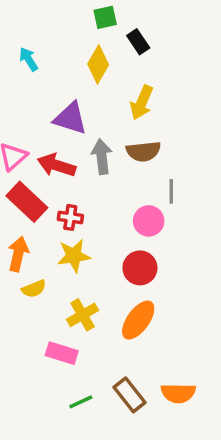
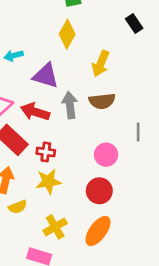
black rectangle: (138, 42) -> (134, 23), moved
cyan arrow: (29, 59) -> (14, 56), moved, turned -72
gray line: (171, 191) -> (138, 132), moved

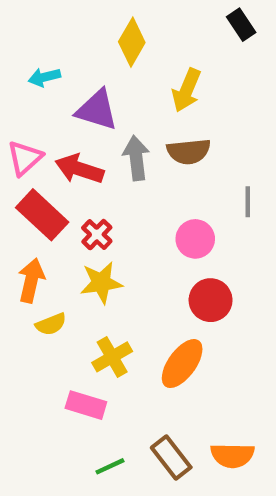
red cross: (46, 152) -> (97, 235), turned 36
red circle: (99, 191) -> (211, 300), moved

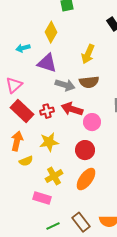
yellow diamond: (132, 42) -> (51, 32), moved
gray arrow: (136, 158) -> (65, 85), turned 114
red arrow: (79, 169) -> (72, 109), moved
red cross: (97, 235) -> (47, 111), moved, turned 32
red circle: (211, 300) -> (85, 150), moved

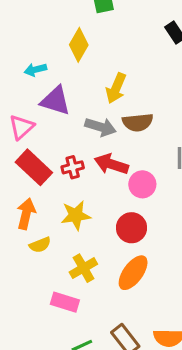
yellow arrow: (88, 54) -> (116, 88), moved
purple triangle: (47, 63) -> (56, 101), moved

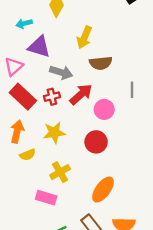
gray arrow: (101, 127) -> (61, 72), moved
red arrow: (111, 164) -> (81, 94), turned 120
orange ellipse: (133, 273) -> (103, 190), moved

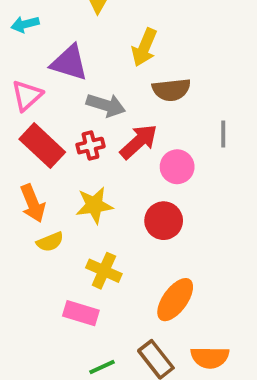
cyan arrow: (24, 24) -> (25, 24), moved
orange arrow: (17, 131) -> (33, 203), turned 145
yellow cross: (60, 172) -> (104, 271), turned -36

